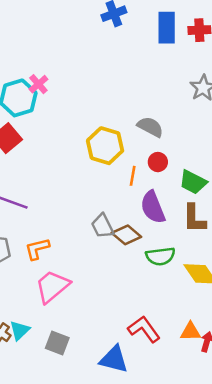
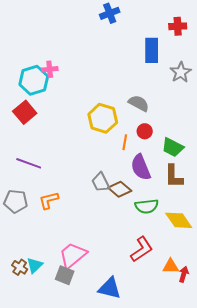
blue rectangle: (167, 28) -> (152, 50), moved
pink cross: (38, 84) -> (50, 69), turned 35
pink trapezoid: (52, 286) -> (73, 255), moved
red L-shape: (144, 329) -> (142, 249), moved, turned 92

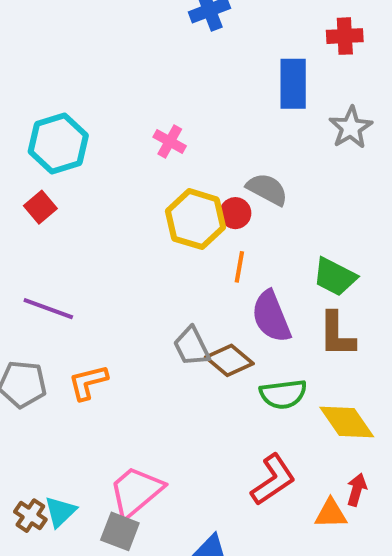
pink cross: (50, 69) -> (170, 141), moved, turned 35
red square: (25, 112) -> (40, 207), size x0.7
red circle: (145, 131) -> (235, 213), moved
red arrow: (184, 274) -> (357, 490), moved

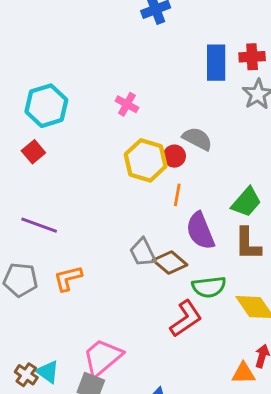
red cross: (345, 36) -> (252, 57), moved
green trapezoid: (335, 277) -> (246, 202), turned -76
red L-shape: (273, 480) -> (186, 319), moved
cyan triangle: (60, 512) -> (48, 372), turned -40

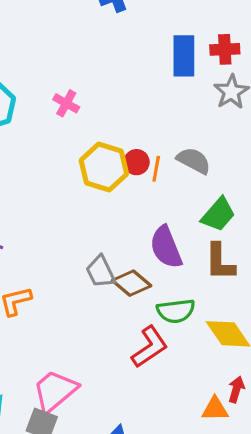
pink cross: (127, 104) -> (66, 103), moved
gray semicircle: (197, 139) -> (194, 161), moved
orange line: (177, 195) -> (156, 169), moved

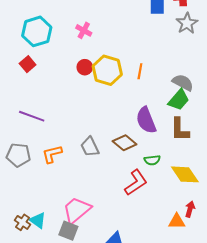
gray semicircle: (194, 161) -> (183, 82), moved
red circle: (137, 162) -> (85, 67), moved
gray trapezoid: (101, 272) -> (90, 147), moved
green semicircle: (176, 311) -> (152, 160), size x0.7

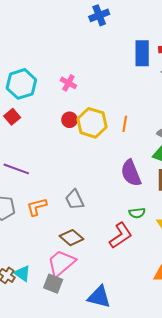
brown diamond: (125, 143) -> (72, 238), moved

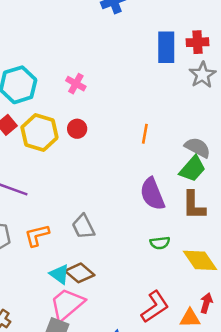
yellow hexagon: (92, 123) -> (39, 132), moved
red L-shape: (121, 235) -> (155, 307), moved
cyan triangle: (22, 273) -> (60, 274), moved

